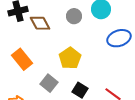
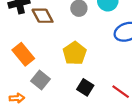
gray square: (49, 83) -> (40, 80), moved

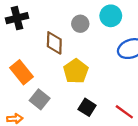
brown diamond: (43, 16) -> (54, 43), moved, turned 30

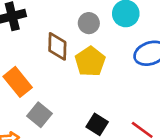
yellow pentagon: (76, 71) -> (90, 61), moved

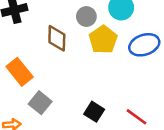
yellow pentagon: (90, 61) -> (103, 40), moved

